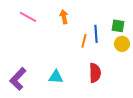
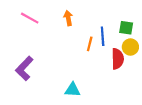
red semicircle: (95, 73) -> (118, 59), moved
cyan triangle: (56, 77) -> (73, 90), moved
purple L-shape: (18, 79) -> (24, 68), moved

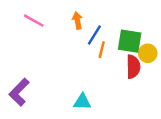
green square: (126, 28) -> (130, 41), moved, size x1.5
blue line: (103, 36) -> (94, 35), moved, turned 36
purple L-shape: (24, 68) -> (19, 92), moved

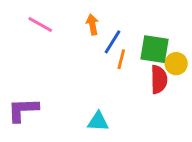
purple L-shape: (19, 92) -> (23, 110), turned 44

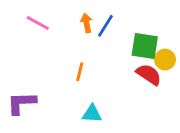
blue line: (113, 42) -> (105, 26), moved
orange line: (121, 59) -> (80, 72), moved
red semicircle: (159, 79) -> (149, 74), turned -55

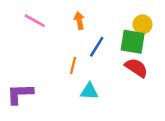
blue line: (105, 26) -> (97, 47), moved
yellow circle: (165, 60) -> (143, 24), moved
cyan triangle: (92, 114) -> (89, 91), moved

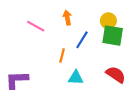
pink line: (35, 21) -> (36, 26), moved
yellow circle: (143, 24) -> (108, 21), moved
red semicircle: (136, 68) -> (116, 75), moved

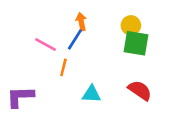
pink line: (36, 26) -> (46, 45), moved
blue line: (82, 40) -> (75, 39), moved
orange line: (62, 56) -> (63, 67), moved

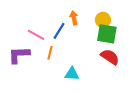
orange arrow: (81, 22) -> (74, 18), moved
red semicircle: (140, 90) -> (110, 57), moved
purple L-shape: (20, 97) -> (19, 55), moved

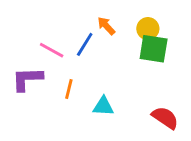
orange arrow: (74, 18) -> (106, 26), turned -32
orange line: (50, 53) -> (69, 89), moved
red semicircle: (110, 57) -> (165, 118), moved

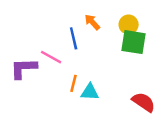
blue line: (85, 44) -> (74, 38), turned -45
pink line: (52, 50) -> (51, 57), moved
orange line: (69, 89) -> (74, 83), moved

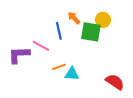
green square: (134, 42) -> (91, 32), moved
orange line: (74, 83) -> (59, 67), turned 56

